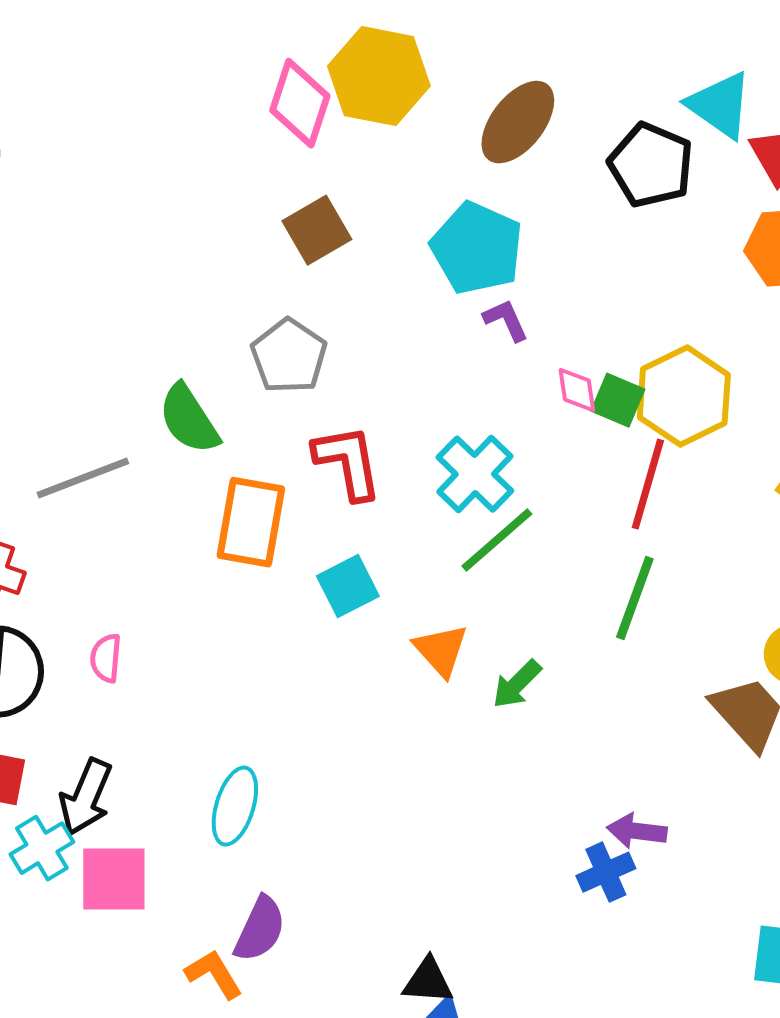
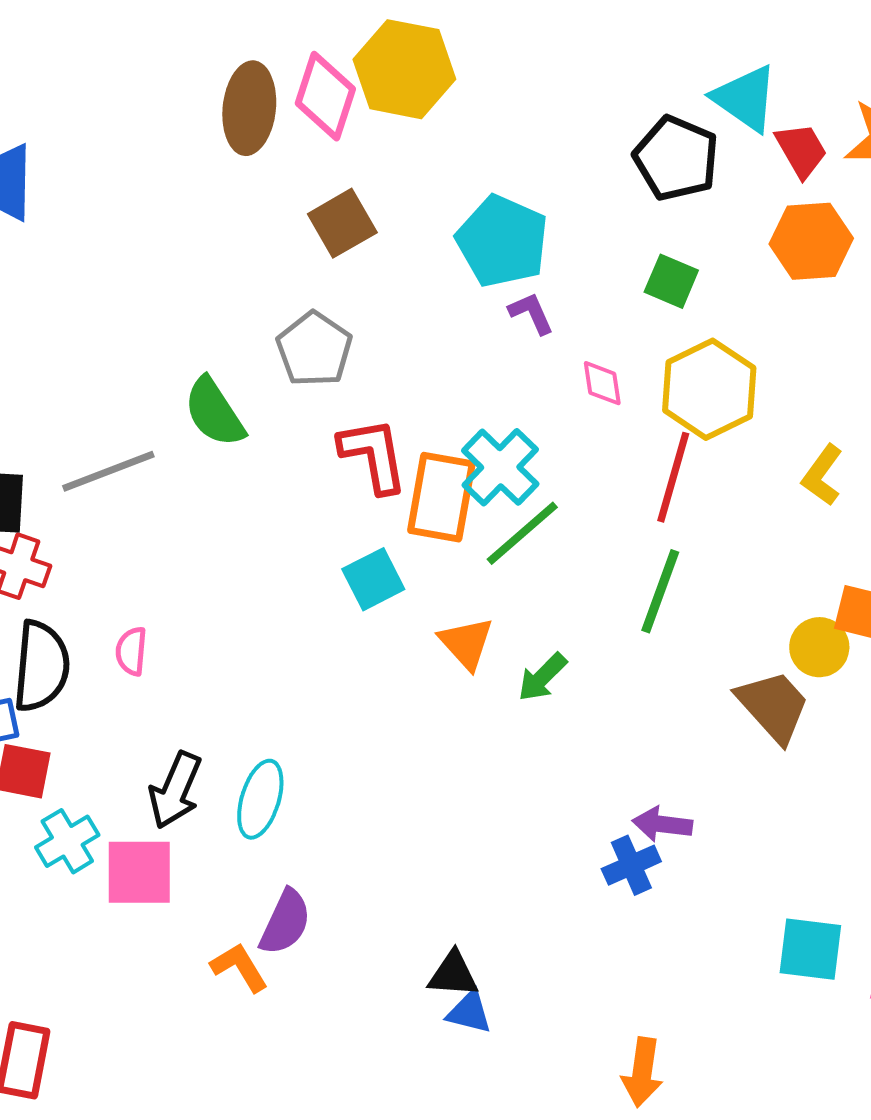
brown ellipse: (518, 122) -> (249, 108), moved, turned -32
green square: (618, 400) -> (671, 281), moved
orange rectangle: (251, 522) -> (441, 497), moved
black arrow: (86, 797) -> (175, 790), moved

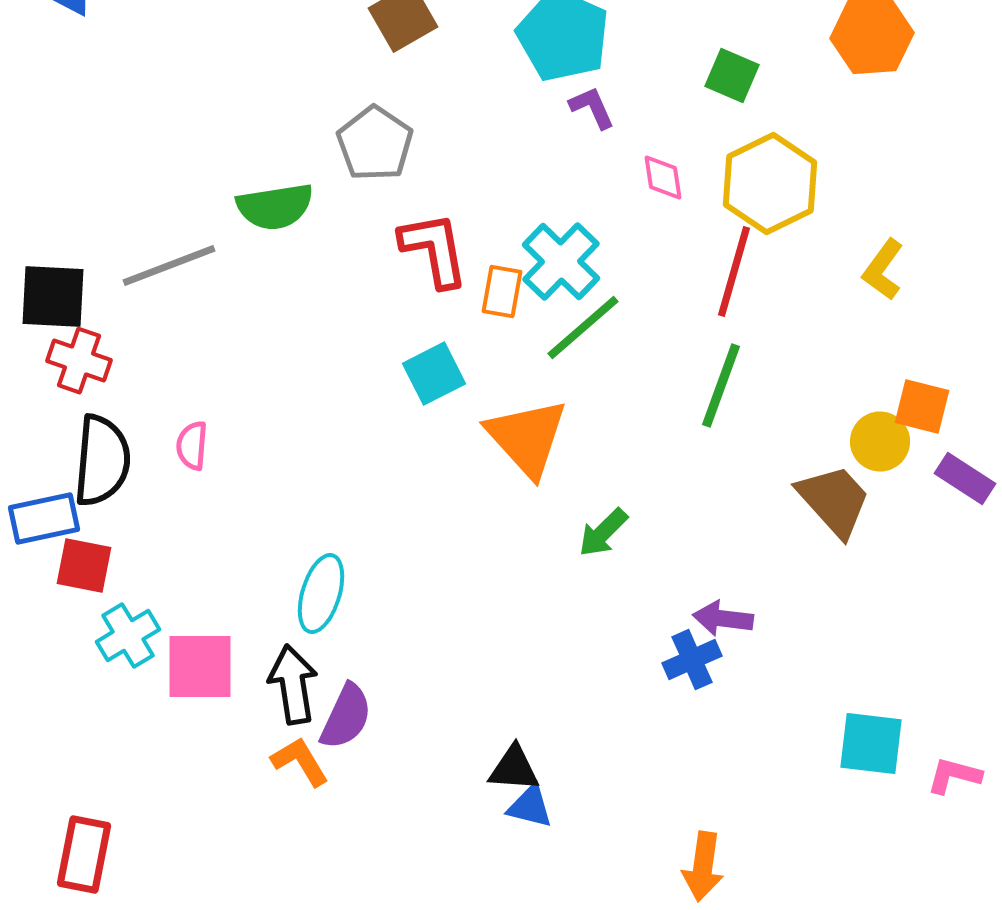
green semicircle: (214, 412) -> (275, 207), turned -66
orange rectangle: (441, 497) -> (502, 292), size x0.6
orange triangle: (466, 643) -> (527, 438), size x1.5
green arrow: (542, 677) -> (603, 533), moved
black arrow: (175, 790) -> (293, 685), moved, turned 148

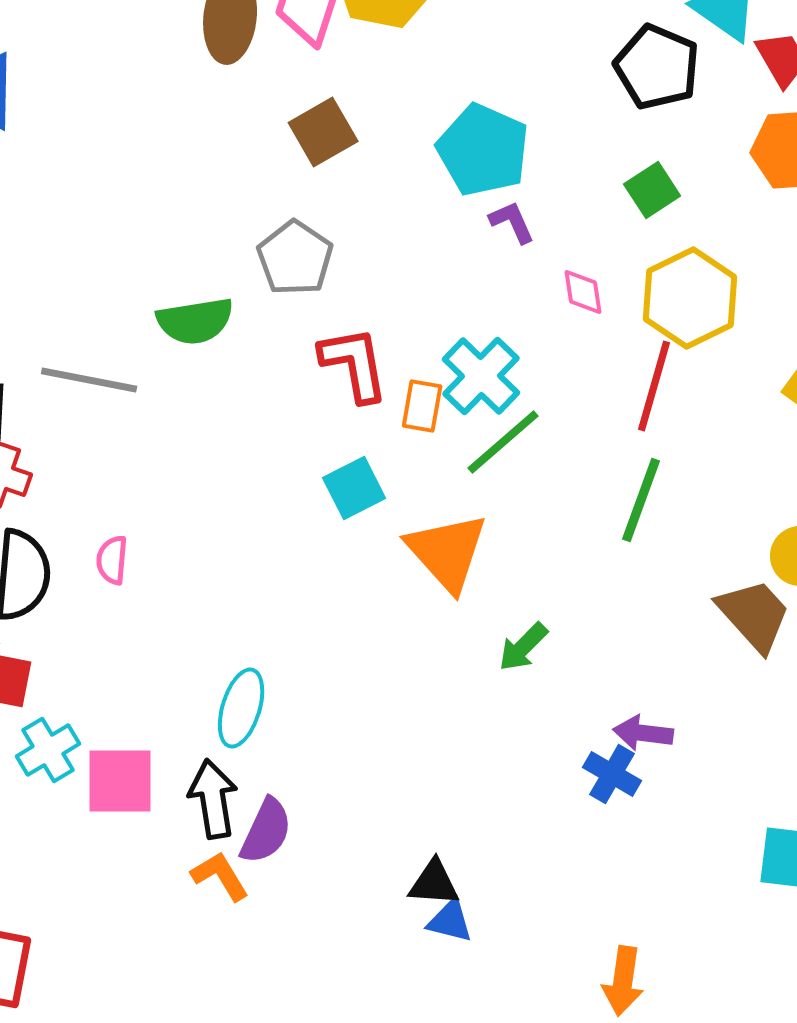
green square: (732, 76) -> (652, 190), turned 34
gray line: (169, 266) -> (89, 380), turned 32
blue cross: (692, 660) -> (612, 774), turned -36

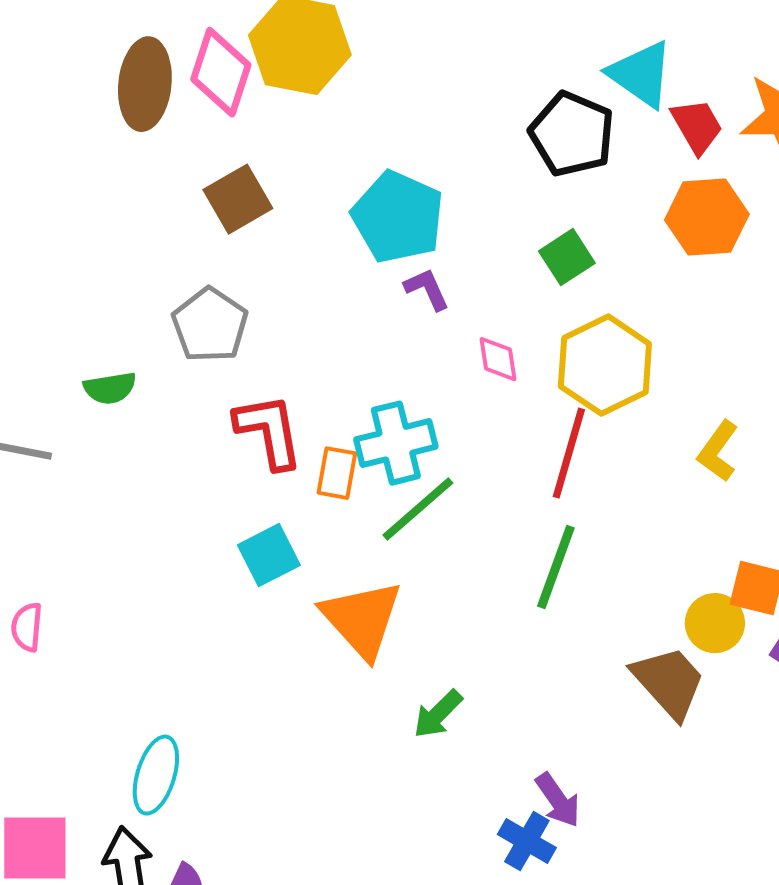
green semicircle: (195, 321) -> (110, 388), size x0.7
cyan cross: (481, 376) -> (396, 443), turned 32
purple arrow: (643, 733) -> (558, 800), turned -132

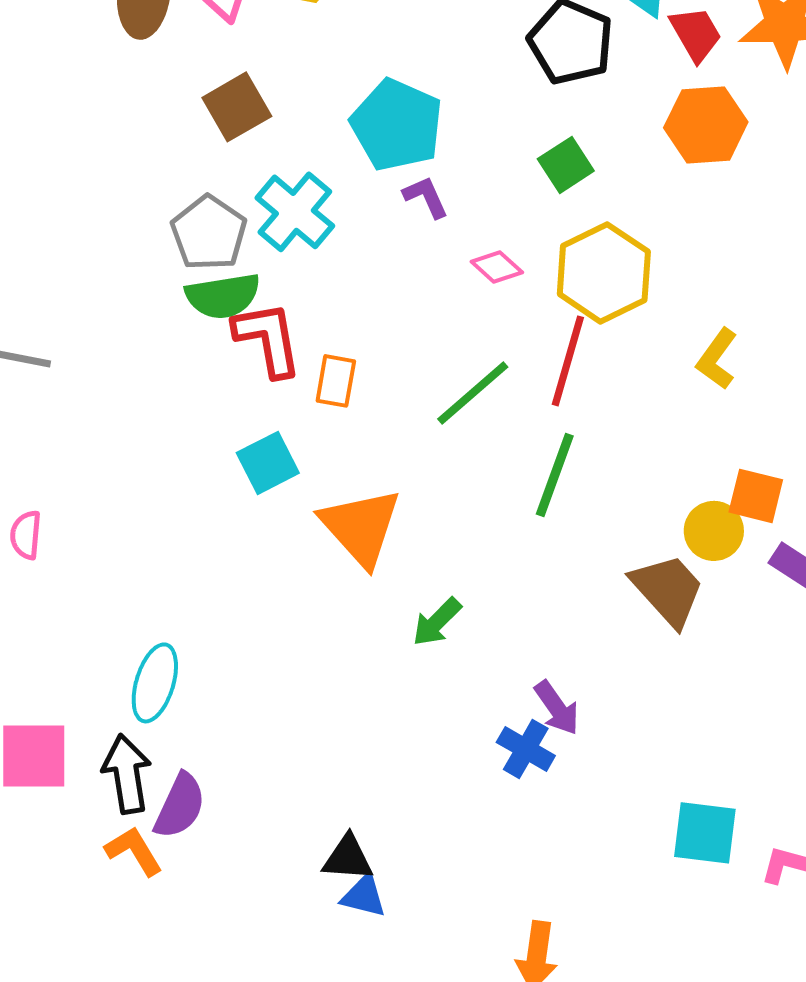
pink diamond: (498, 359) -> (497, 267), turned -39
green semicircle: (110, 388) -> (223, 296), moved, size x1.4
cyan cross: (396, 443) -> (295, 212), moved, turned -36
green line: (418, 509) -> (473, 393), moved

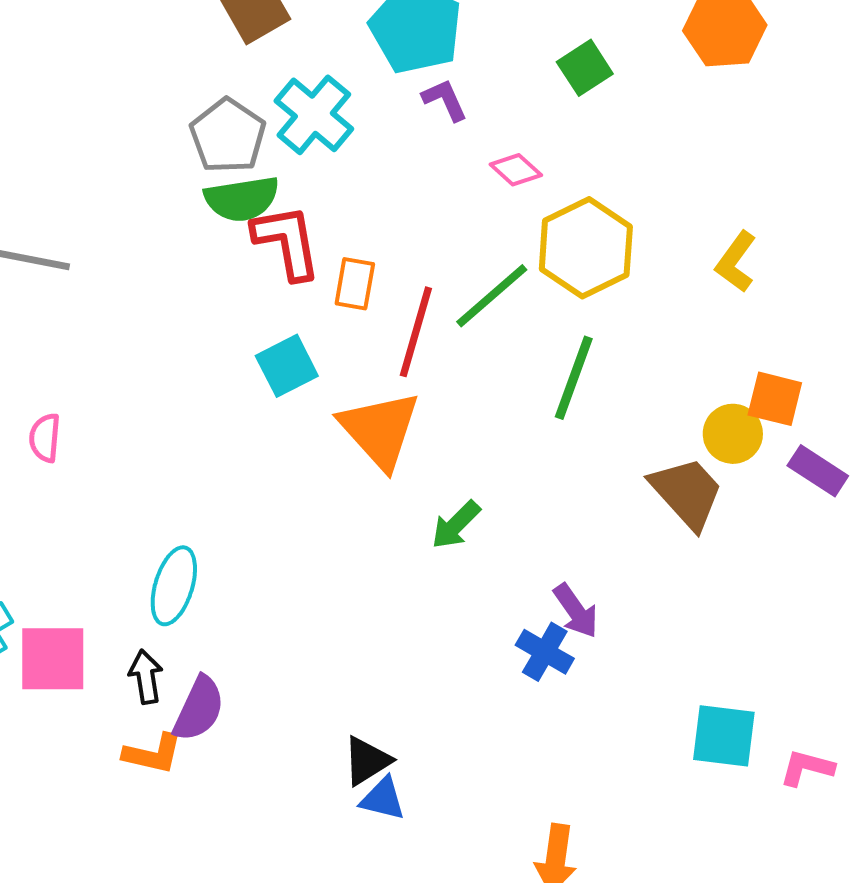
yellow hexagon: (604, 273) -> (586, 248), moved
red line: (568, 361) -> (416, 332), moved
black arrow: (127, 774) -> (146, 677), size x0.7
orange L-shape: (134, 851) -> (153, 754), turned 134
black triangle: (348, 858) -> (367, 761), turned -36

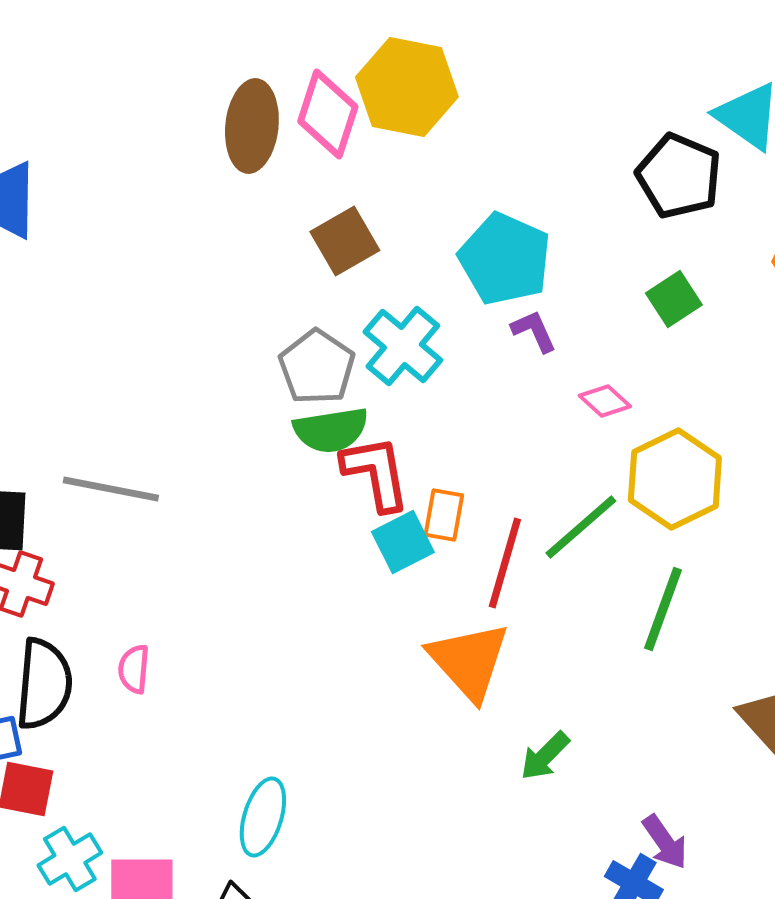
cyan square: (287, 366) -> (403, 542), moved

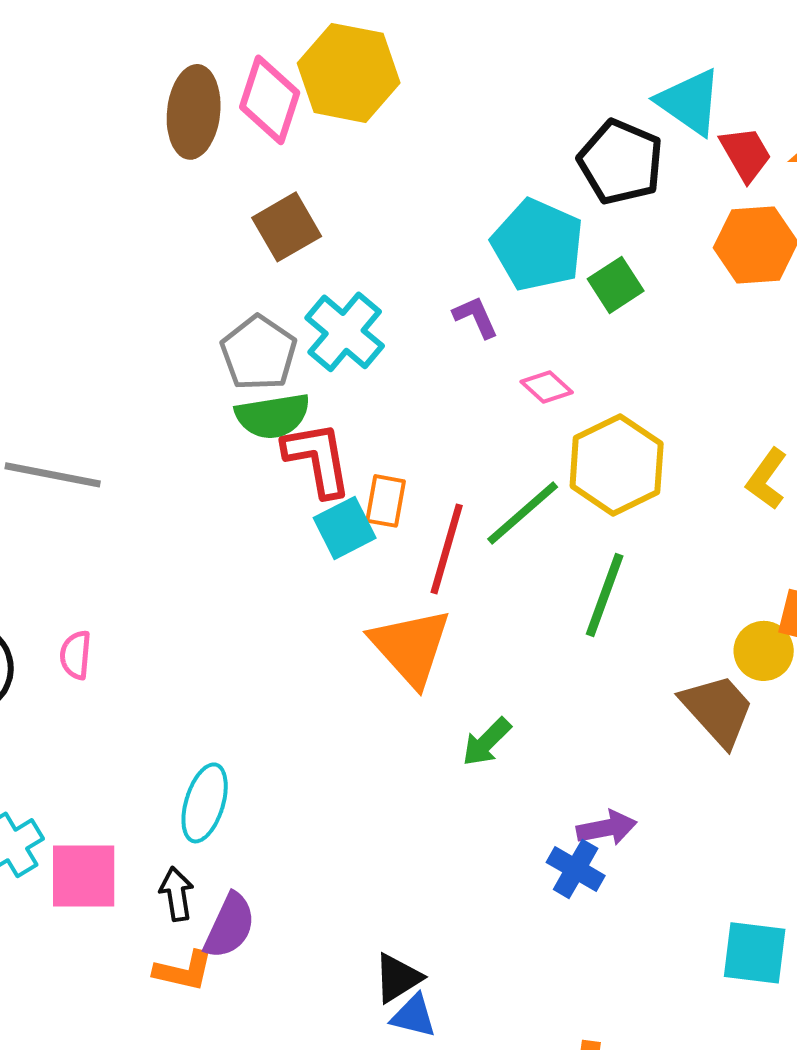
cyan pentagon: (505, 259) -> (538, 245), moved
purple arrow: (665, 842) -> (607, 828), turned -66

